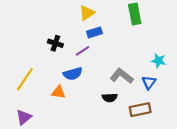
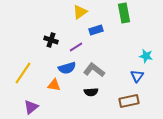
blue rectangle: (94, 32) -> (96, 30), moved
gray L-shape: (122, 76) -> (94, 70), moved
black semicircle: (110, 98) -> (91, 92), moved
purple triangle: (24, 117) -> (31, 107), moved

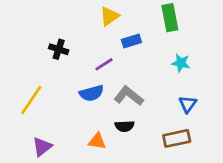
black cross: (51, 40) -> (59, 49), moved
cyan star: (146, 56) -> (181, 63), moved
orange triangle: (54, 85) -> (97, 141), moved

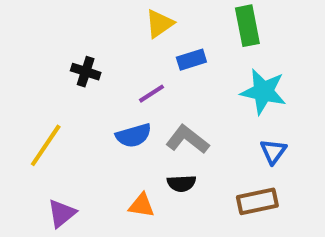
cyan star: (181, 63) -> (263, 92), size x1.6

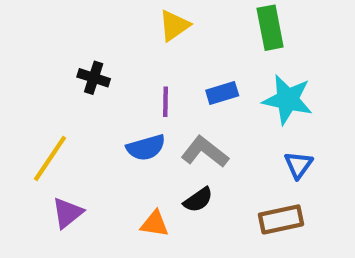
blue rectangle: (191, 60) -> (222, 93), moved
purple line: (152, 94) -> (166, 102), turned -56
black semicircle: (181, 183) -> (198, 200), turned -32
purple triangle: (62, 213) -> (67, 213), moved

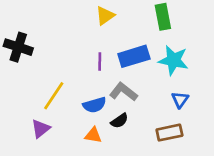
black cross: (94, 78) -> (18, 47), moved, size x1.5
blue rectangle: (222, 93) -> (134, 56), size x1.6
blue semicircle: (146, 148) -> (95, 105), moved
yellow line: (50, 158) -> (54, 96), moved

